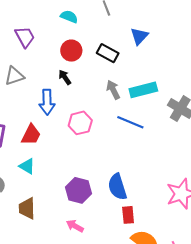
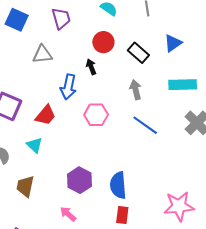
cyan rectangle: (143, 90) -> (183, 85), moved

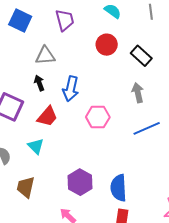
black arrow: (91, 67) -> (39, 83), moved
blue line: (145, 125) -> (147, 128), turned -60

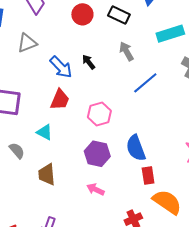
black arrow: (39, 83) -> (89, 62), moved
blue arrow: (71, 89) -> (61, 67), turned -40
red trapezoid: (47, 117) -> (60, 100), moved
pink hexagon: (98, 117) -> (99, 114), moved

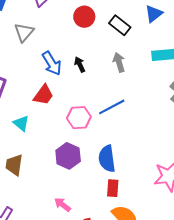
gray triangle: (27, 43) -> (24, 32), turned -40
blue line: (145, 83) -> (112, 107), moved
pink arrow: (95, 189) -> (62, 205), moved

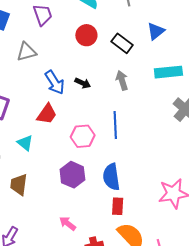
gray triangle: (24, 32) -> (26, 52), turned 35
black arrow: (80, 64) -> (83, 83), turned 140
blue line: (112, 107) -> (115, 125), turned -64

